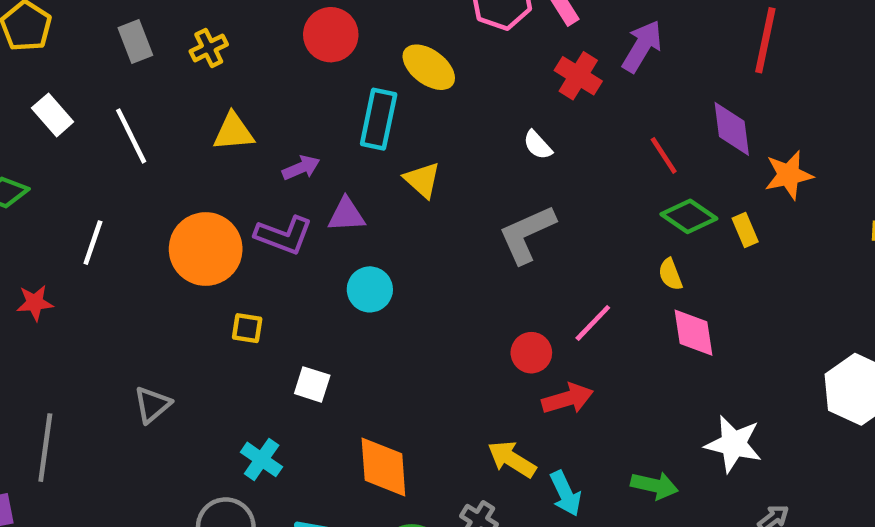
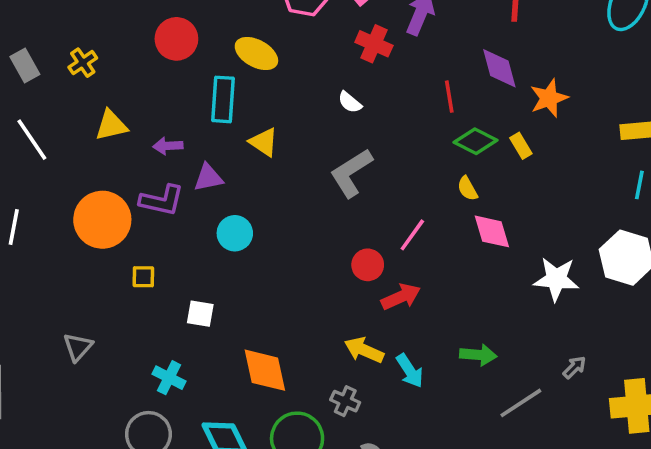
red line: (664, 155) -> (449, 97), turned 32
purple arrow: (301, 168) -> (168, 146), turned -152
white star: (733, 444) -> (556, 279), moved

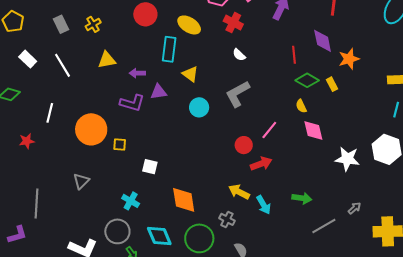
red cross: (374, 44) -> (233, 23), moved
orange circle: (102, 220) -> (91, 129), moved
cyan circle: (235, 233) -> (199, 107), moved

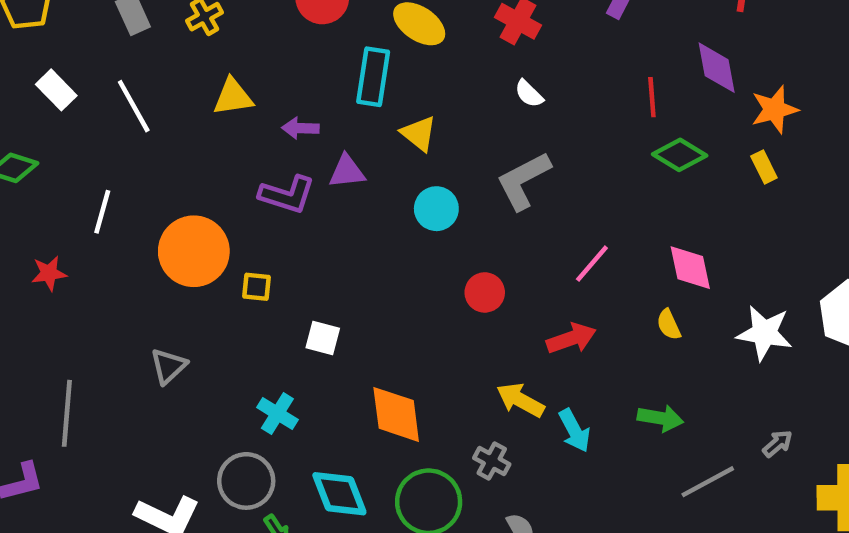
yellow rectangle: (332, 84) -> (764, 167), moved
yellow semicircle: (301, 106) -> (669, 325), moved
red circle: (244, 145) -> (485, 292), moved

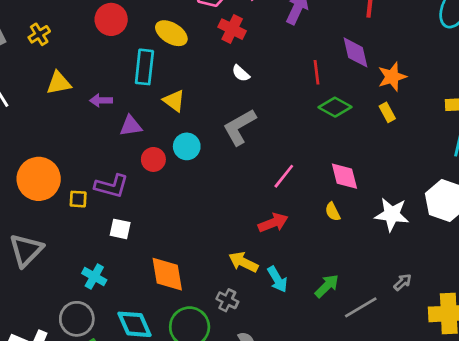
purple L-shape: (287, 195) -> (111, 186), moved
red circle: (485, 292) -> (153, 159), moved
gray triangle: (168, 366) -> (26, 250), size x1.5
green arrow: (660, 418) -> (327, 286), moved, turned -52

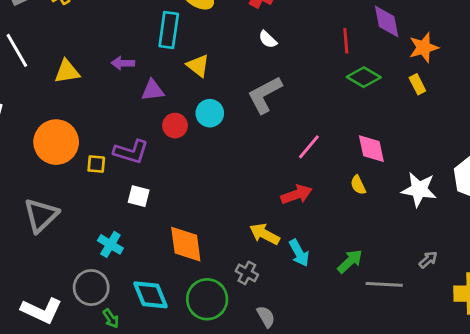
yellow triangle: (59, 83) -> (67, 72), moved
gray line: (361, 307) -> (384, 284), turned 32

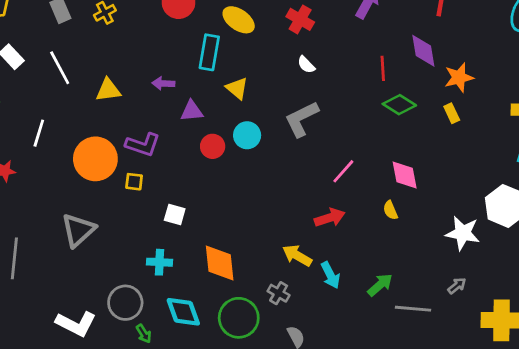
purple L-shape: (131, 152) -> (143, 145), moved
white star: (419, 190) -> (463, 233), moved
cyan cross: (110, 244) -> (159, 262), moved, turned -30

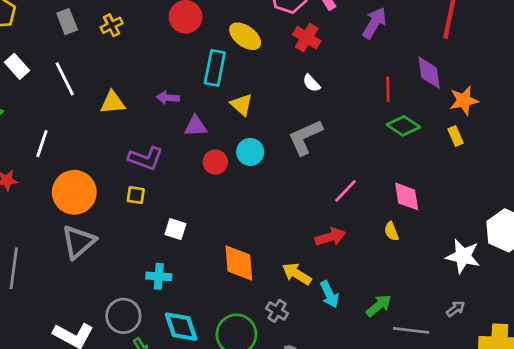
orange circle: (95, 159) -> (74, 192), moved
orange diamond: (220, 263) -> (239, 263), moved

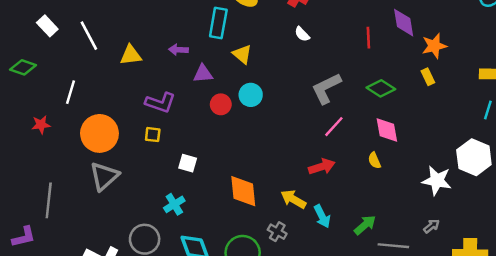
green diamond: (403, 126) -> (381, 88), moved
gray L-shape: (305, 137) -> (326, 88), moved
cyan cross: (159, 276) -> (174, 204), turned -35

